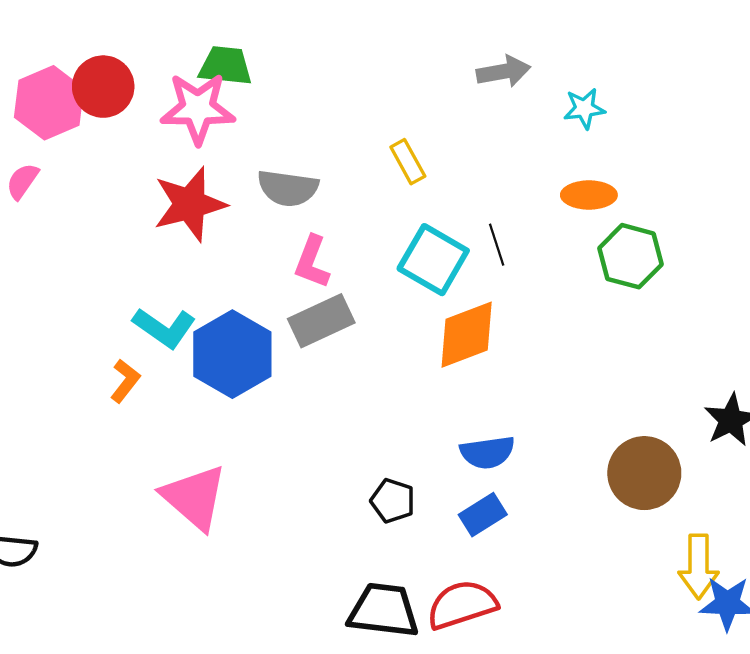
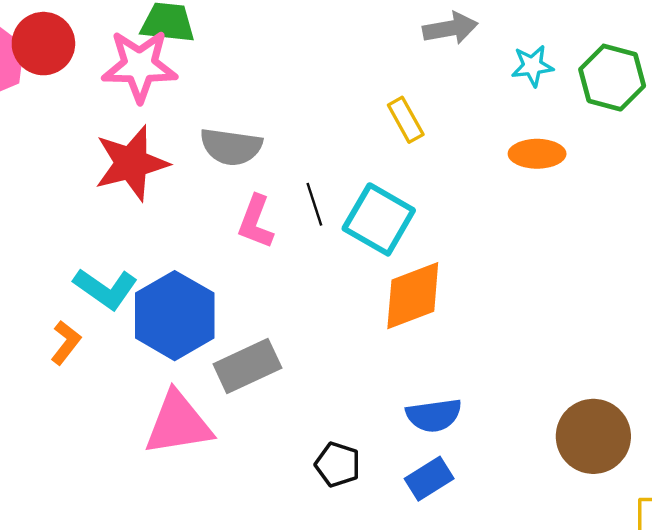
yellow rectangle: (408, 162) -> (406, 120), moved
black line: (497, 245) -> (314, 204), moved
green hexagon: (630, 256) -> (612, 78), moved
gray rectangle: (321, 321) -> (247, 366), moved
pink triangle: (194, 497) -> (178, 423), moved, turned -50

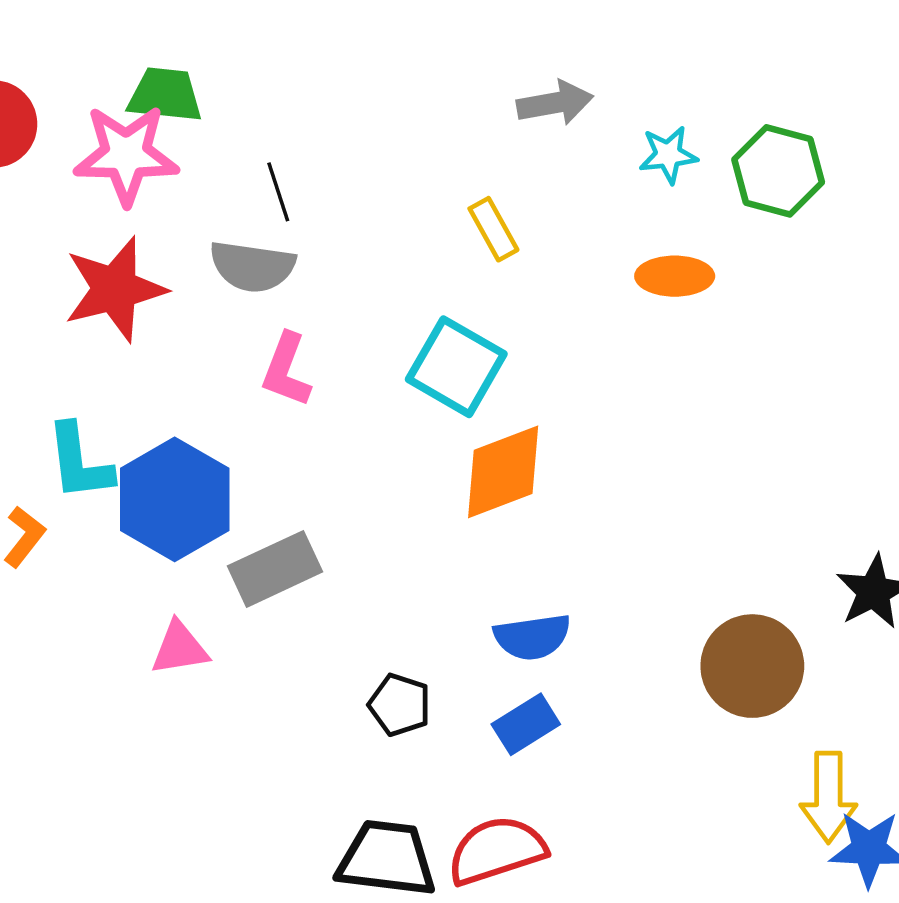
black line: (314, 204) -> (278, 192), moved
cyan L-shape: (106, 289) -> (79, 462), turned 48
pink triangle: (178, 423) -> (180, 648), size x0.6

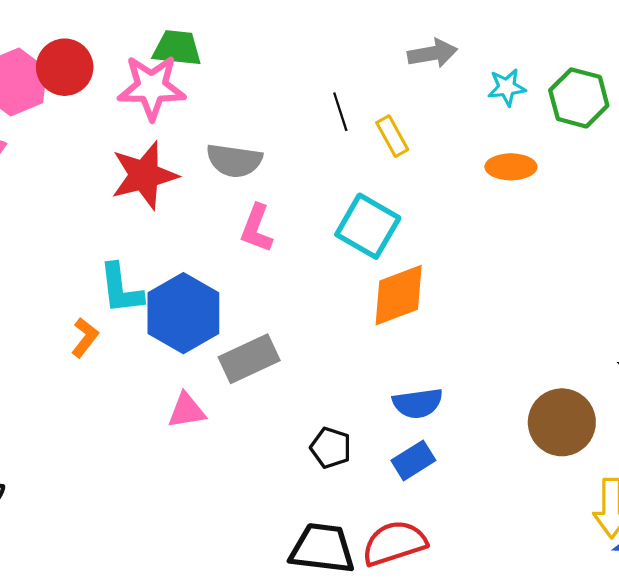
black line: (278, 192) -> (340, 112), moved

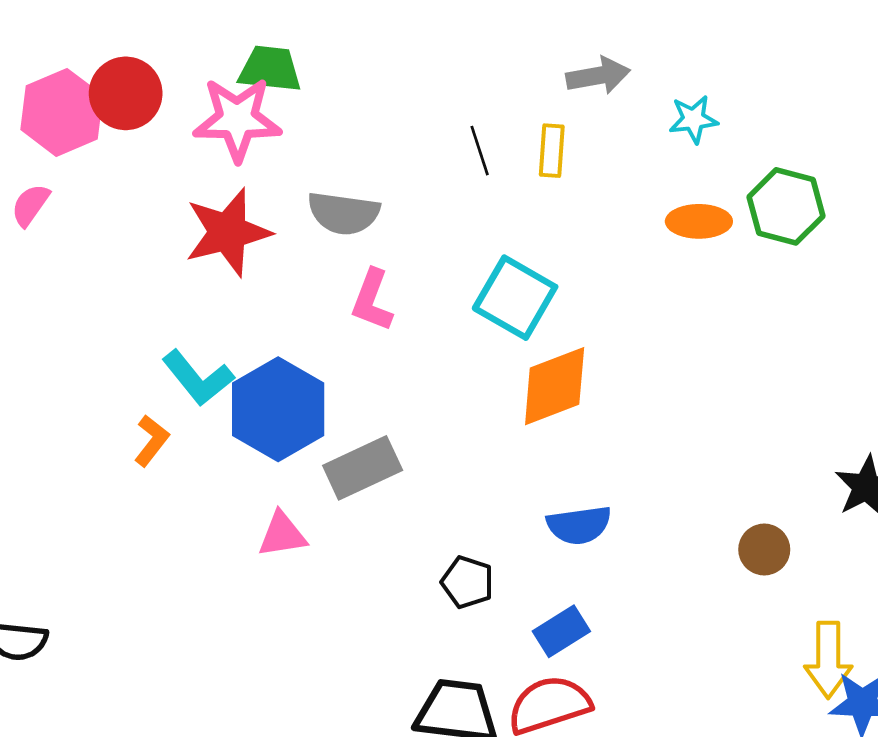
green hexagon: (579, 98) -> (786, 206), moved
yellow rectangle: (392, 136) -> (552, 151), moved, turned 33
cyan L-shape: (121, 289) -> (198, 378), turned -32
brown circle: (562, 422) -> (764, 550), size x0.6
blue rectangle: (413, 460) -> (561, 631), moved

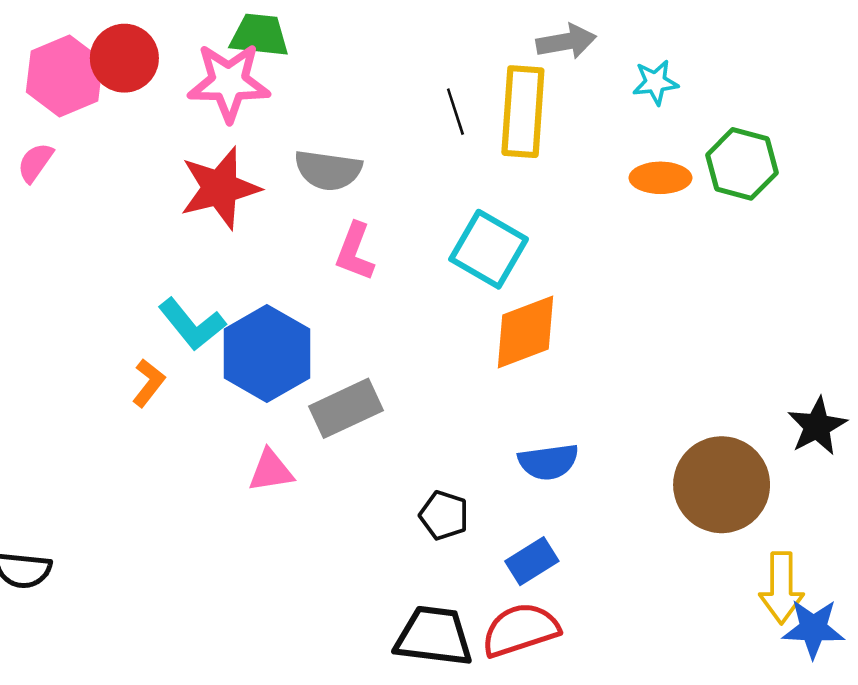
yellow rectangle: (552, 151) -> (523, 112), size x1.8
brown circle: (764, 550) -> (722, 485), size x2.0

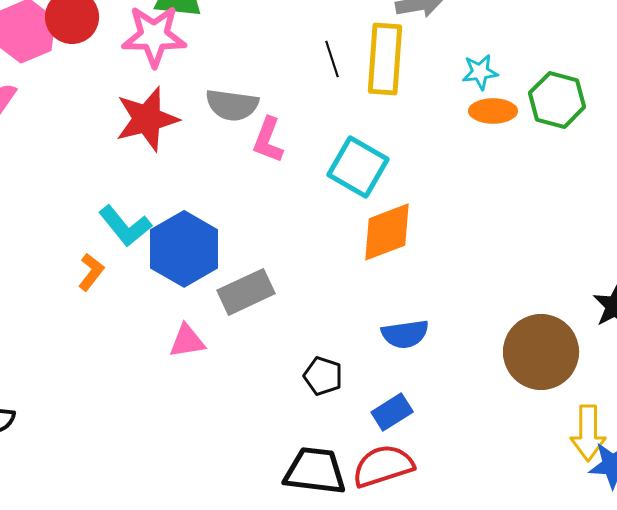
cyan star: (655, 82) -> (480, 72), moved
pink L-shape: (355, 252) -> (268, 140), moved

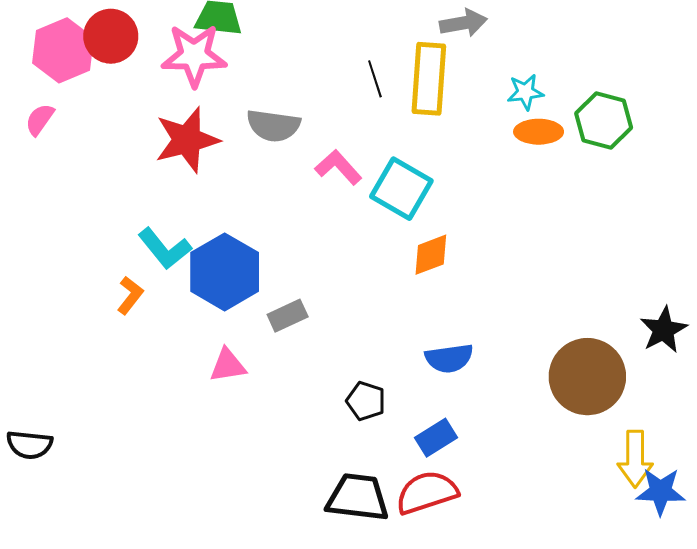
pink L-shape: (268, 140) -> (338, 167), moved, turned 117
orange diamond: (387, 232) -> (431, 255), size x0.7
gray rectangle: (246, 292) -> (288, 316), size x0.7

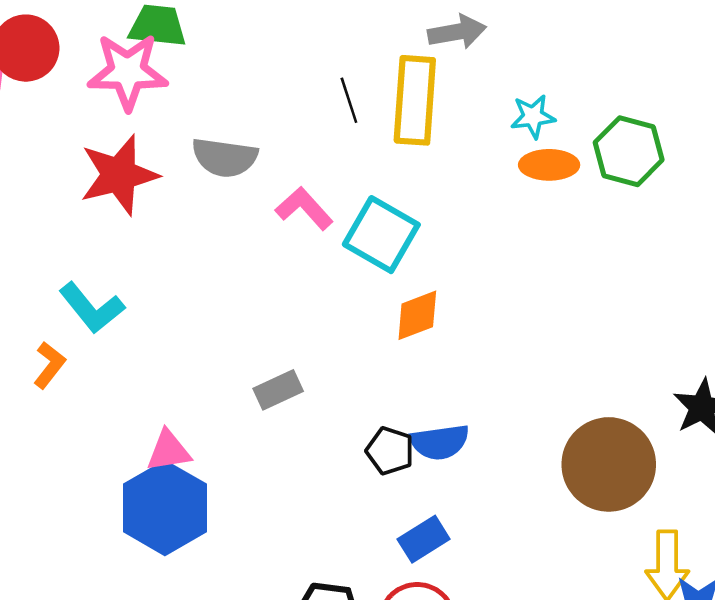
blue hexagon: (225, 272) -> (165, 508), moved
gray rectangle: (288, 316) -> (278, 390), moved
black pentagon: (366, 401) -> (390, 451), moved

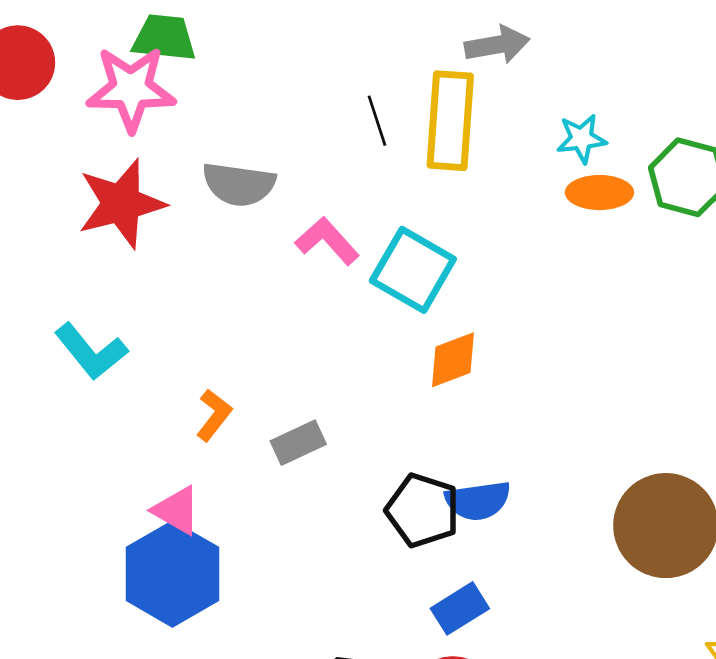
orange L-shape: (49, 365) -> (214, 415), moved
pink triangle: (169, 451) -> (177, 510), turned 39
black pentagon: (390, 451) -> (423, 510), size x1.4

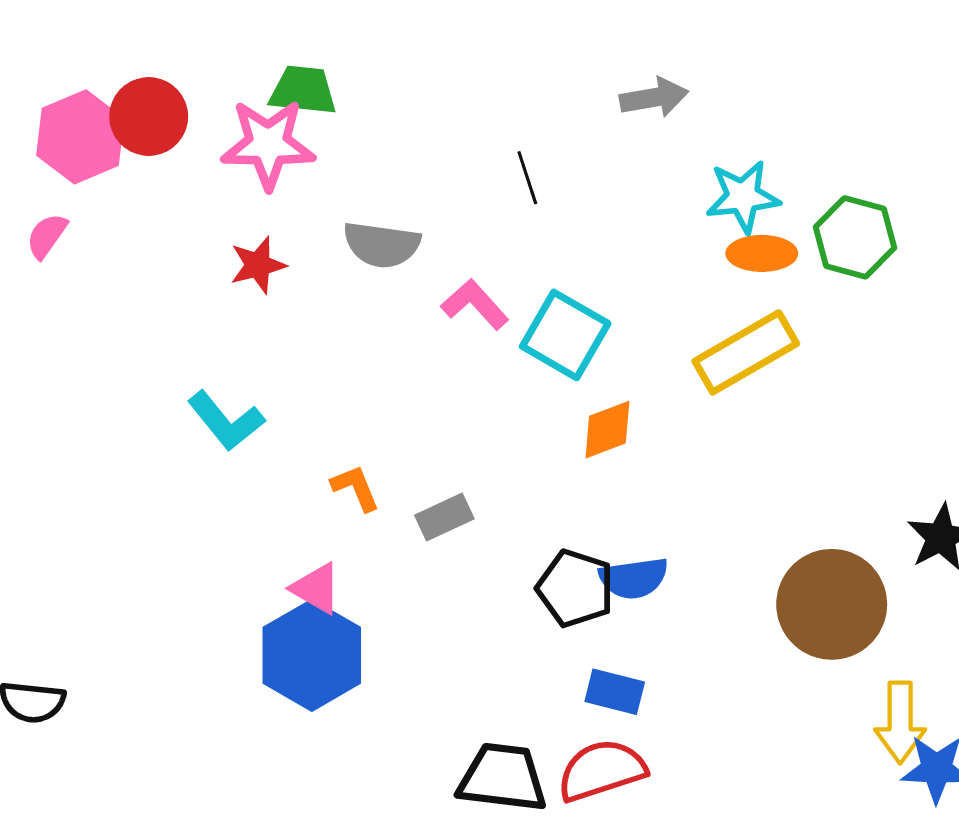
yellow rectangle: (450, 121) -> (746, 352), moved, turned 56
cyan star: (581, 139) -> (743, 197), size x1.4
red star: (121, 204) -> (258, 265), size x0.6
orange L-shape: (214, 415) -> (355, 488), turned -60
blue rectangle: (460, 608) -> (615, 692), turned 46

